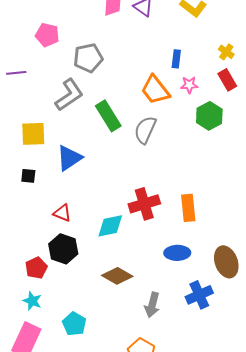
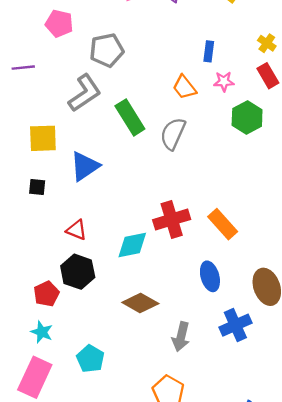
orange trapezoid: (155, 90) -> (184, 87), size x0.7
orange rectangle: (188, 208) -> (223, 224), turned -36
blue ellipse: (177, 253) -> (210, 276), turned 75

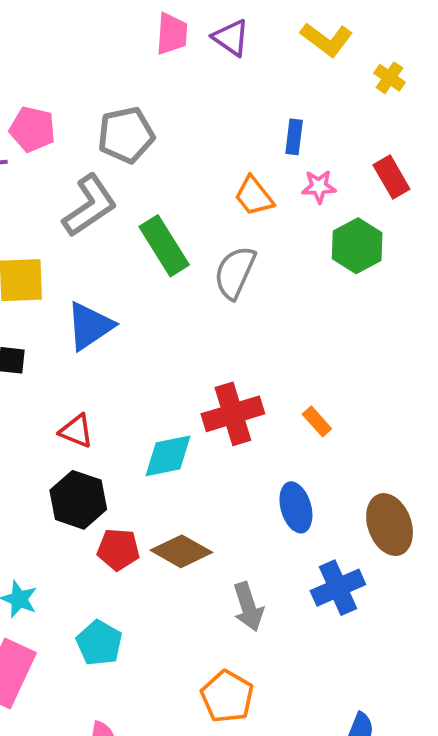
pink pentagon: (59, 23) -> (32, 129), moved
yellow cross: (267, 43) -> (390, 78), moved
orange rectangle: (223, 224) -> (317, 421), size x0.6
red pentagon: (46, 294) -> (118, 549), moved, turned 30
gray arrow: (181, 337) -> (248, 607), turned -32

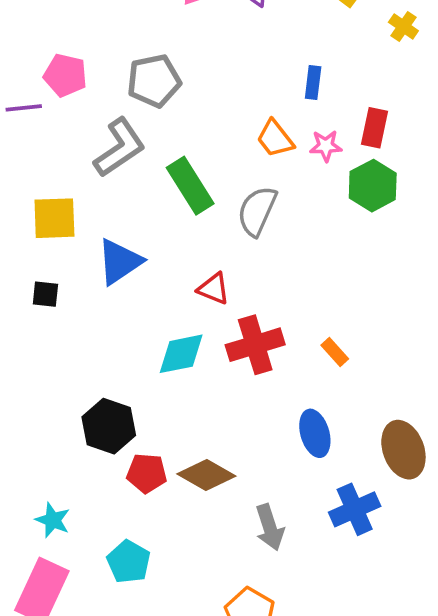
red rectangle: (391, 177) -> (375, 128), moved, turned 42
pink star: (319, 187) -> (326, 146), moved
red triangle: (76, 431) -> (214, 289), moved
cyan diamond: (168, 456) -> (181, 354), moved

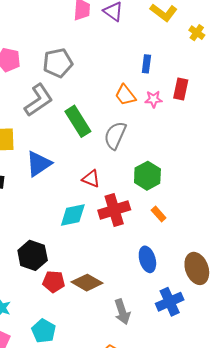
green hexagon: (373, 186) -> (147, 176), moved

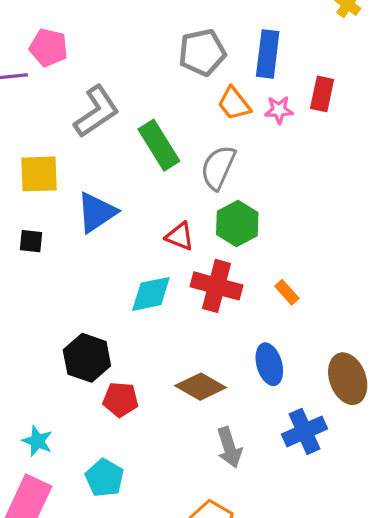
gray pentagon: (58, 63) -> (202, 52), moved
blue rectangle: (146, 64) -> (268, 54), size x1.6
green hexagon: (147, 176) -> (237, 224), moved
red cross: (114, 210) -> (217, 286), turned 32
brown diamond: (87, 283) -> (201, 387), moved

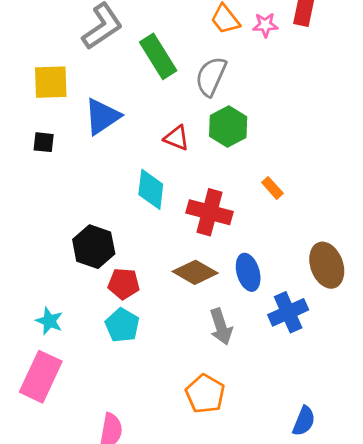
red cross: (217, 286) -> (209, 212), moved
cyan diamond: (151, 294) -> (151, 189), turned -72
blue ellipse: (269, 364) -> (248, 272), moved
cyan pentagon: (105, 478) -> (122, 325), moved

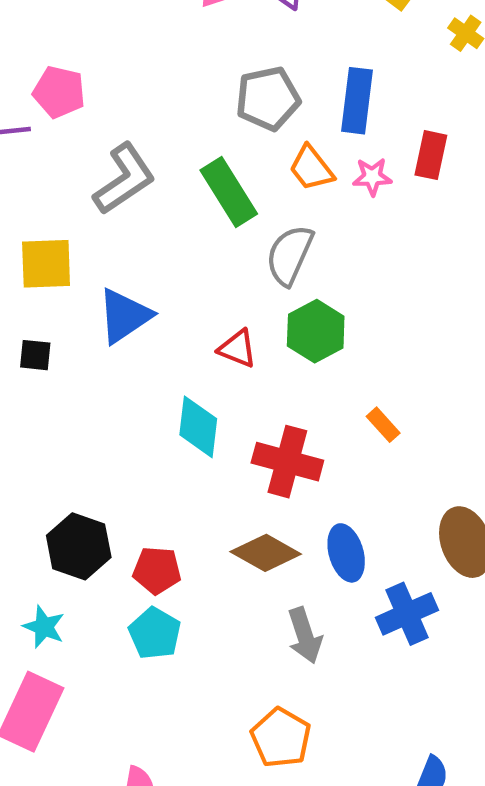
green rectangle: (158, 56) -> (229, 192), moved
black hexagon: (94, 247) -> (79, 546), moved

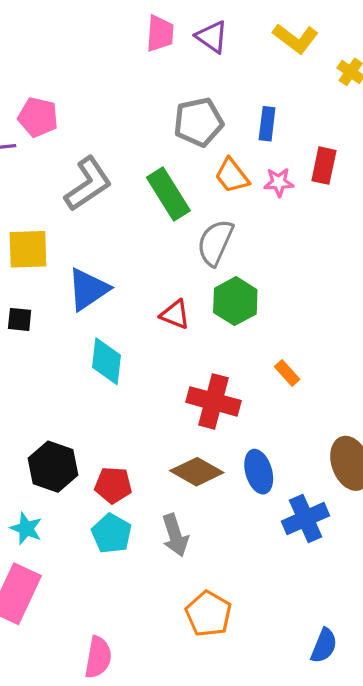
blue rectangle: (357, 101) -> (267, 124), size x0.7
cyan diamond: (198, 427) -> (107, 361), moved
gray arrow: (305, 636) -> (175, 535), moved

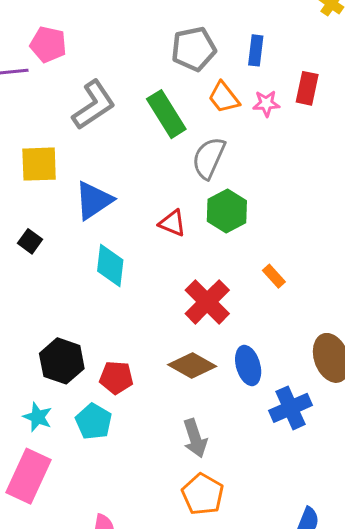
black square: (20, 319) -> (30, 241), moved, turned 30
red cross: (214, 401) -> (207, 302), turned 30
cyan pentagon: (112, 534) -> (94, 422), moved
gray arrow: (175, 535) -> (195, 438), moved

